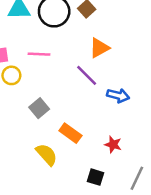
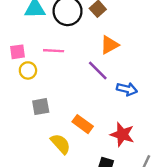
gray square: (39, 108) -> (41, 107), moved, turned 30
red star: (113, 144) -> (122, 134), size x1.5

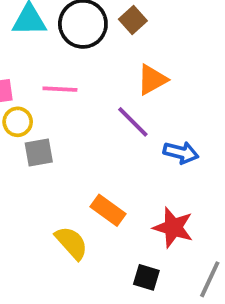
gray square: (41, 107) -> (39, 153), moved

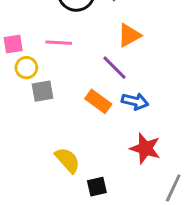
blue arrow: (181, 153) -> (135, 101), moved
orange rectangle: (108, 210) -> (98, 101), moved
black square: (146, 277) -> (97, 187), moved, turned -30

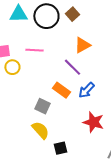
gray square: (42, 91) -> (42, 106), moved, turned 35
blue arrow: (135, 101) -> (86, 90), turned 120

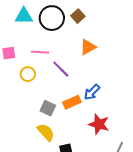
yellow circle: (12, 67) -> (28, 74), moved
purple line: (72, 67) -> (61, 69), moved
orange rectangle: (61, 90) -> (72, 102), moved, turned -60

